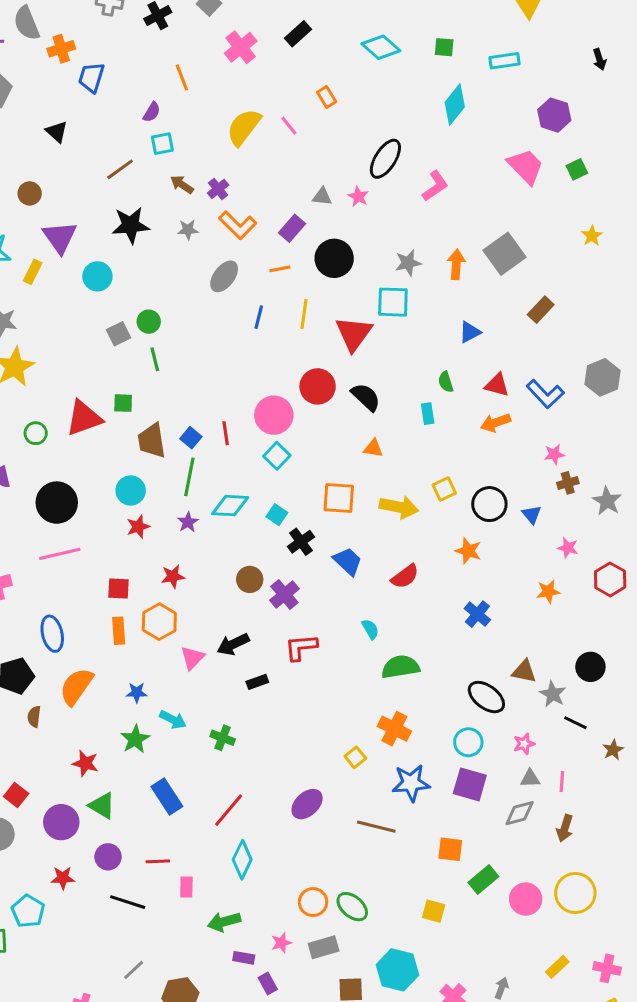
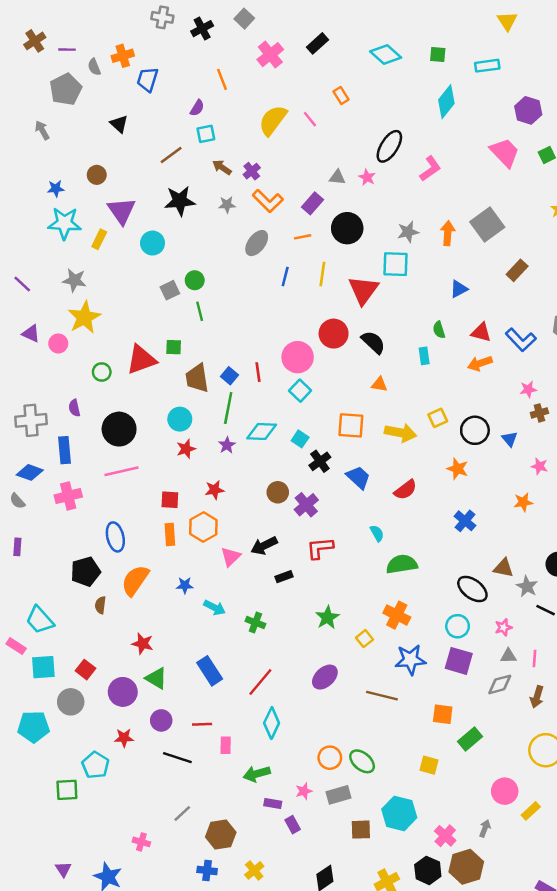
gray semicircle: (27, 23) -> (94, 67), moved, size x0.6
green star: (135, 739) -> (327, 618), moved
pink circle: (526, 899) -> (505, 791), moved

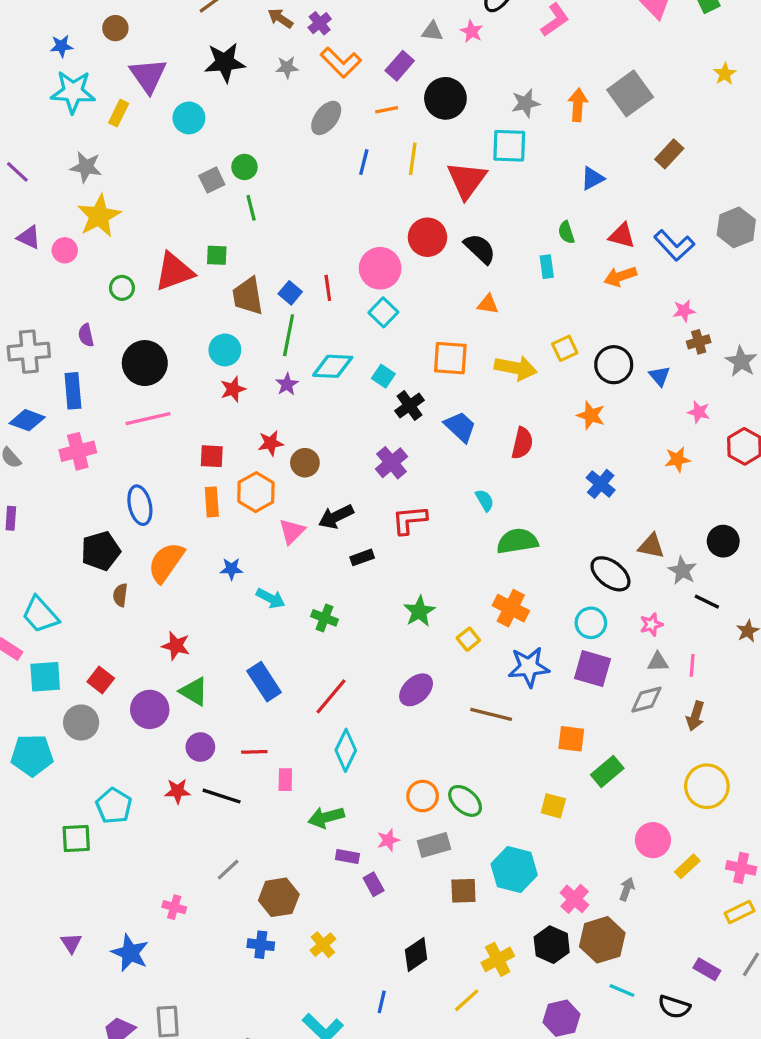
red semicircle: (405, 490) -> (522, 443), turned -40
brown circle: (278, 492) -> (305, 463), moved
red star: (124, 738) -> (177, 791), moved

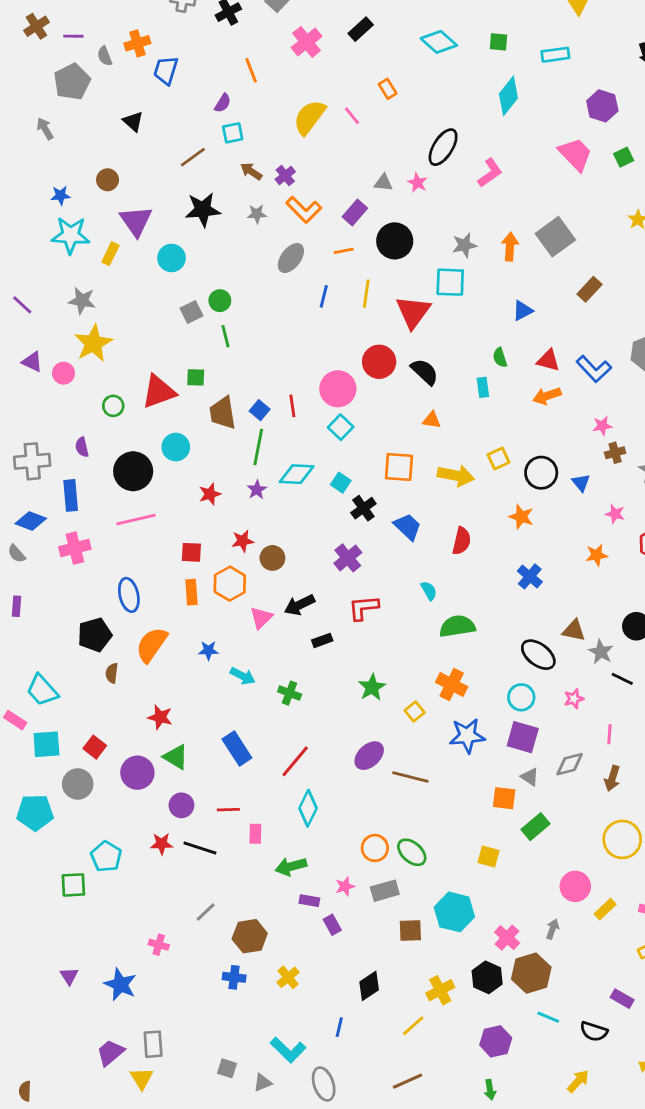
cyan circle: (225, 350) -> (176, 447), moved
gray triangle: (658, 662) -> (530, 777), moved, turned 36
brown line: (491, 714) -> (410, 777), moved

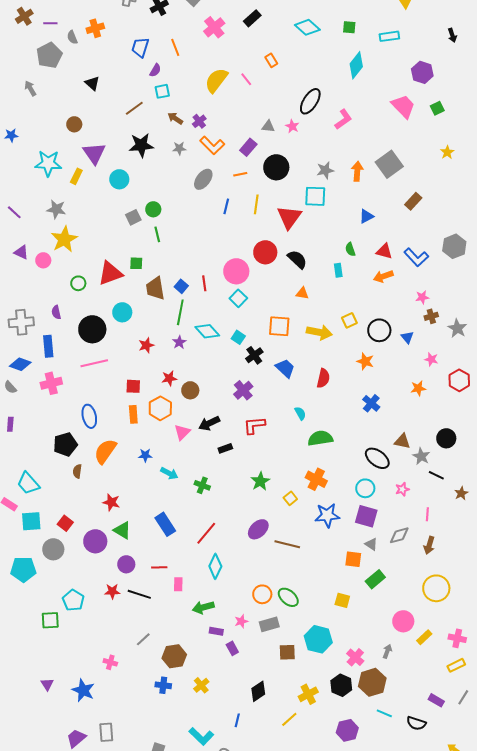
blue trapezoid: (166, 70) -> (140, 47), moved
blue star: (61, 195) -> (11, 135), moved
cyan diamond: (297, 474) -> (207, 331), turned 45

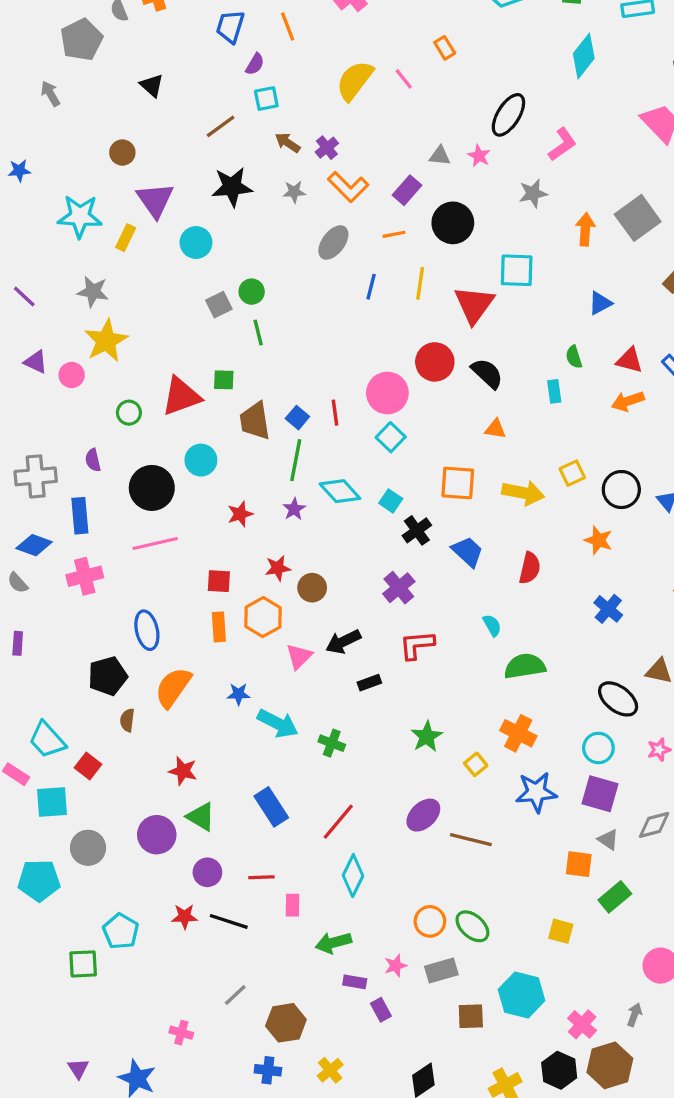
gray star: (325, 170) -> (533, 193), moved
cyan arrow: (169, 473) -> (278, 723), size x1.4
red square: (65, 523) -> (88, 766), moved

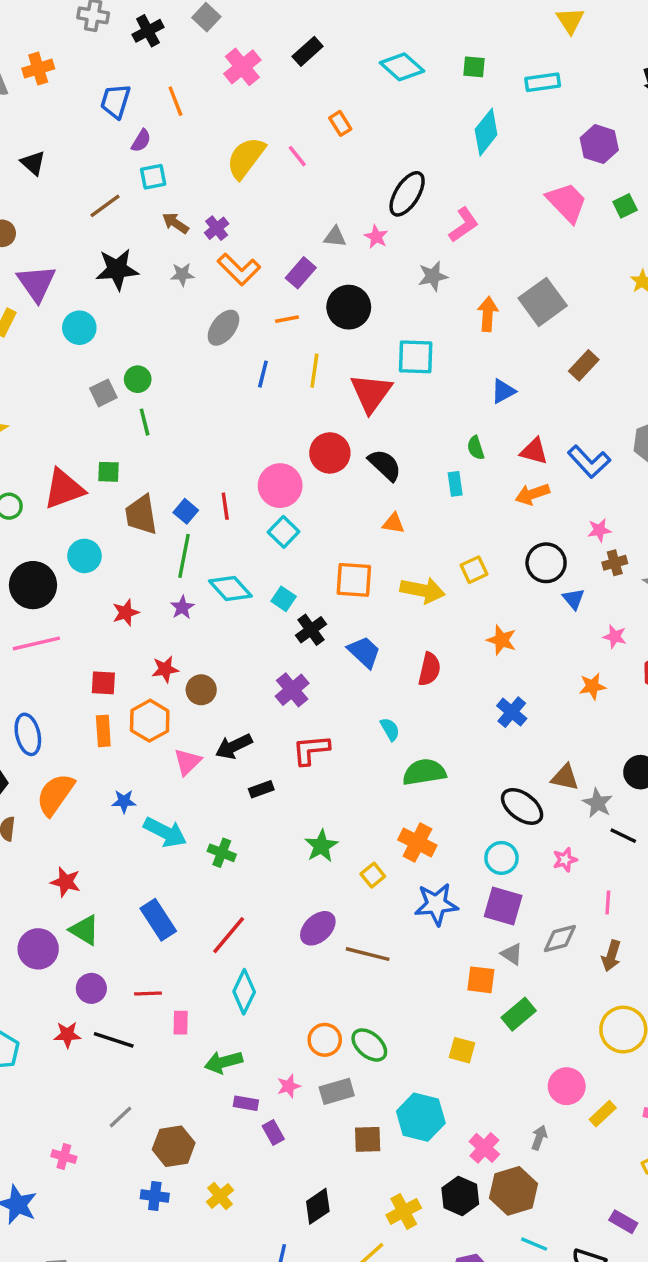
black circle: (621, 490) -> (546, 563), moved

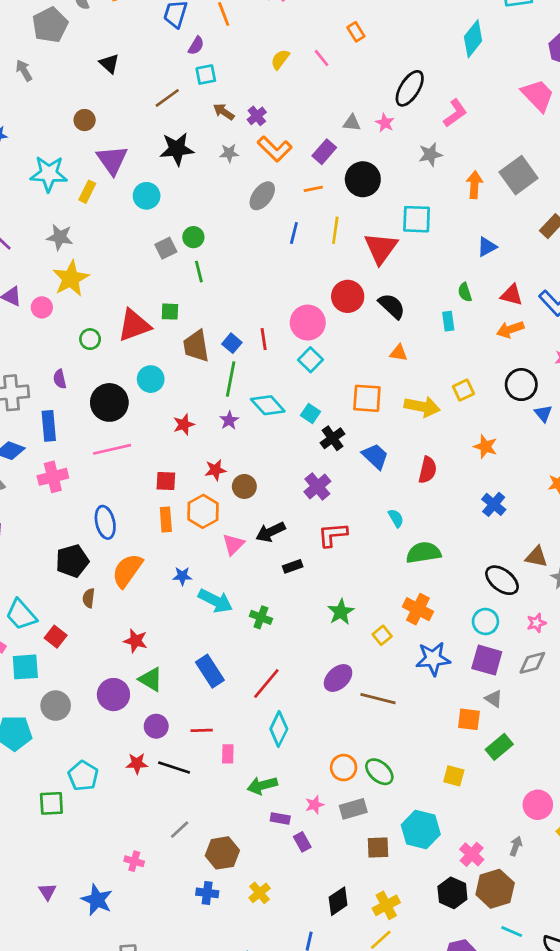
yellow semicircle: (246, 158) -> (280, 59), size x0.6
gray diamond: (560, 939) -> (532, 663), moved
yellow cross: (404, 1211) -> (386, 905), moved

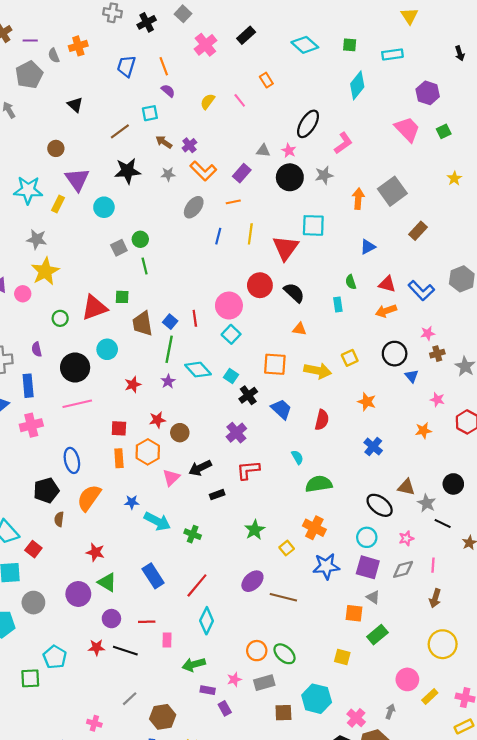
purple semicircle: (196, 46) -> (168, 91), moved, turned -80
black circle: (363, 179) -> (290, 177), moved

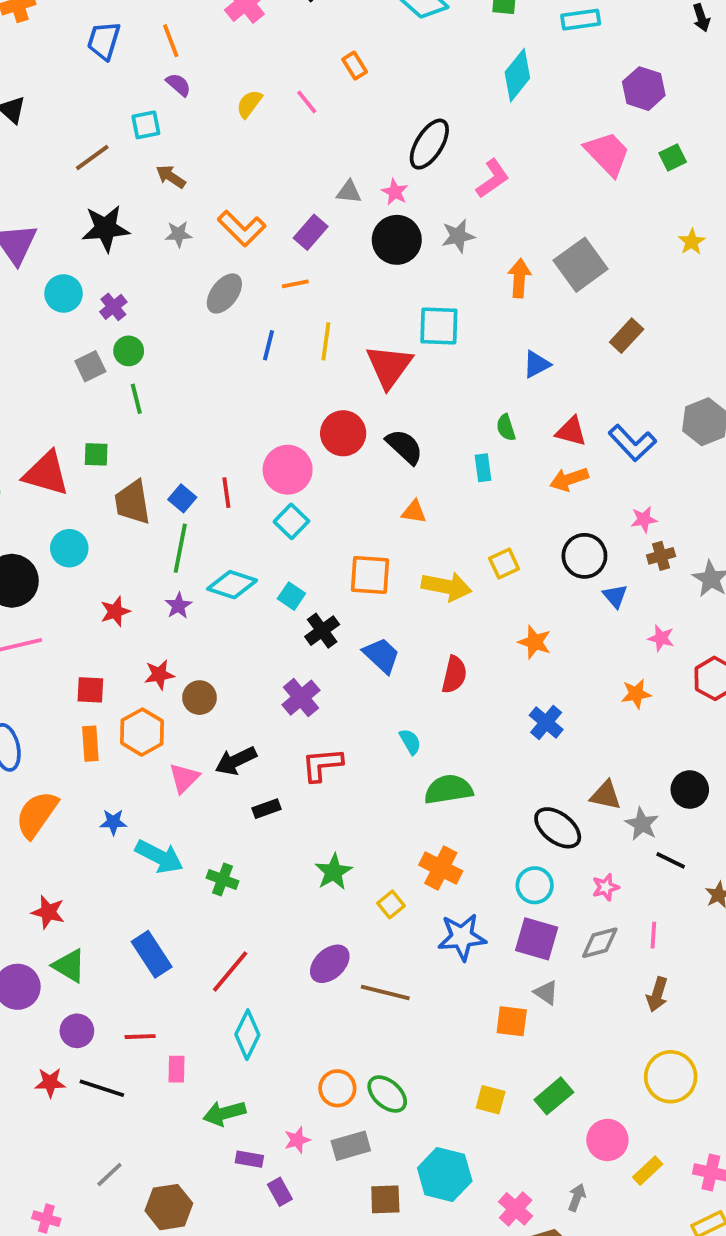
purple cross: (189, 145) -> (113, 307), moved
red triangle: (94, 308) -> (46, 473), turned 36
cyan diamond: (198, 370) -> (232, 585), turned -30
green rectangle: (377, 635) -> (554, 1096), moved

